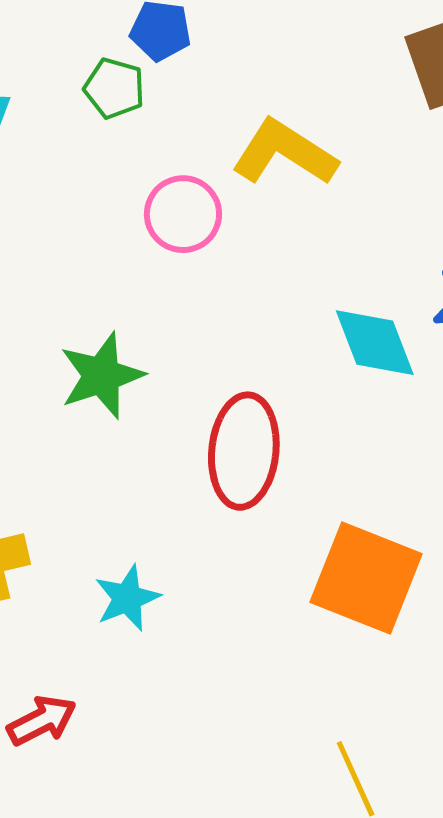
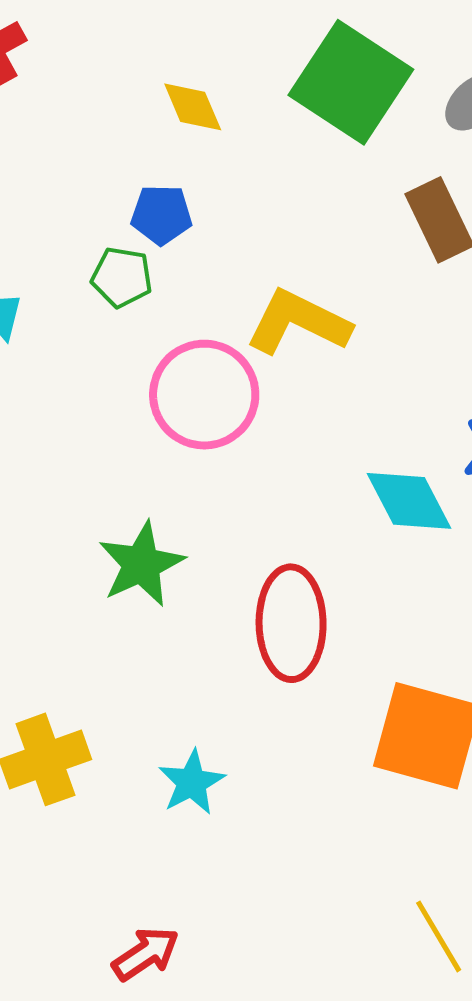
pink circle: (183, 214) -> (204, 395), size x1.4
red arrow: (42, 721) -> (146, 954), moved

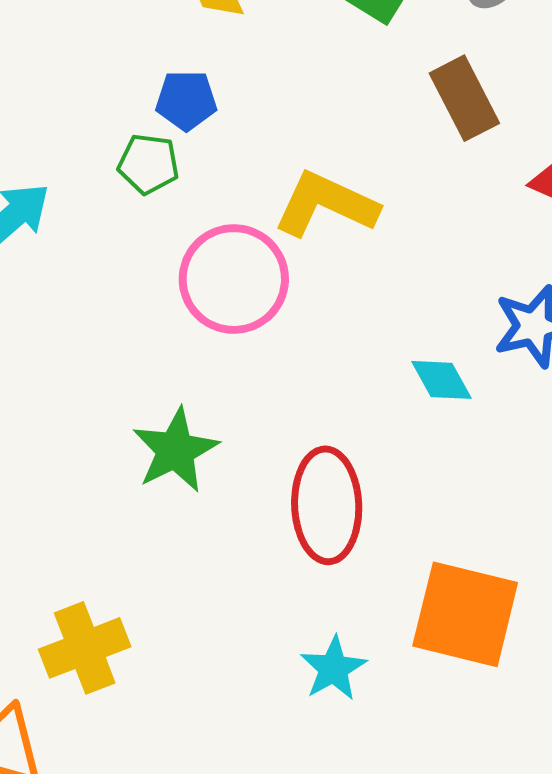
cyan diamond: (409, 501) -> (441, 380), size x0.7
cyan star: (192, 782) -> (333, 668), moved

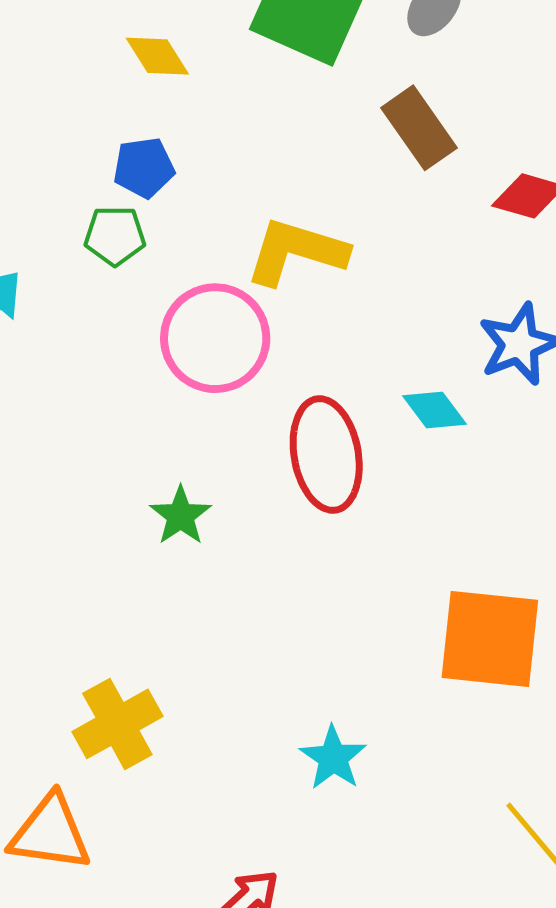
green star: (175, 450) -> (181, 516), size x0.7
red ellipse: (327, 505) -> (326, 455), moved
cyan star: (333, 668) -> (333, 758), moved

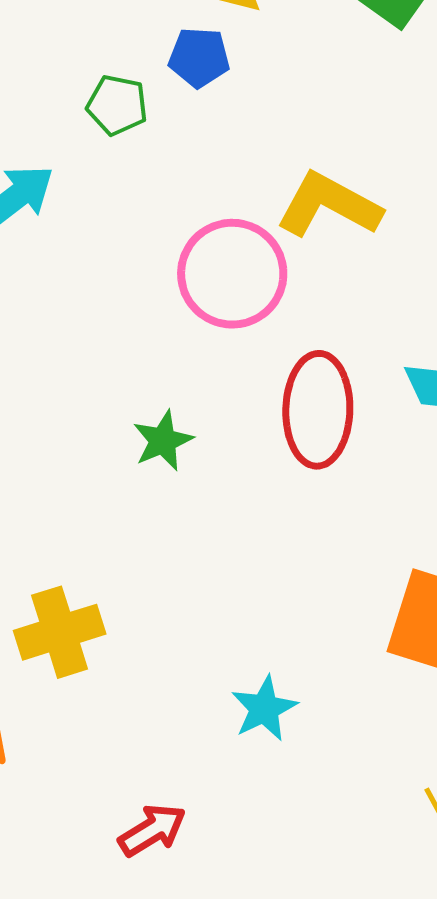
blue pentagon: (144, 168) -> (199, 57), moved
green pentagon: (115, 236) -> (117, 105), moved

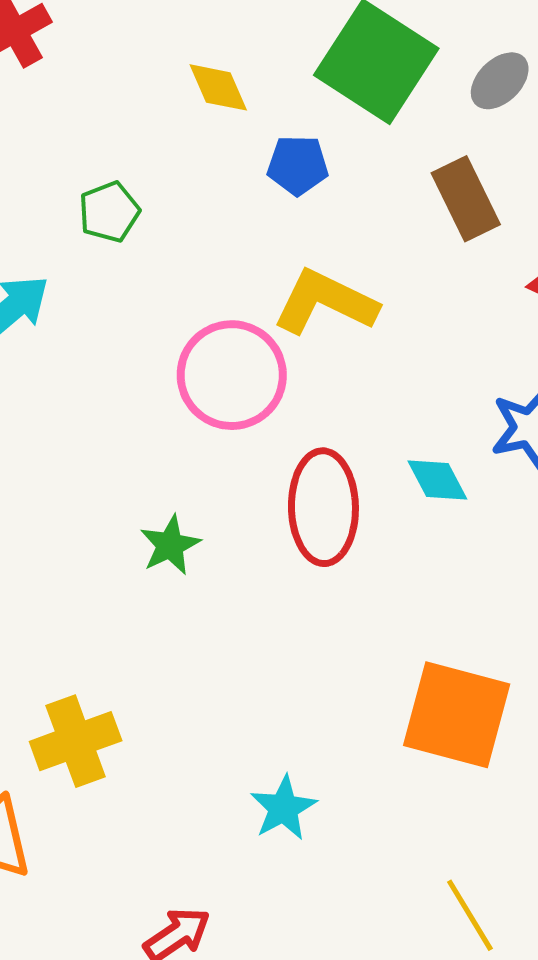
blue pentagon: (199, 57) -> (298, 165), moved
green pentagon: (117, 105) -> (109, 212), turned -30

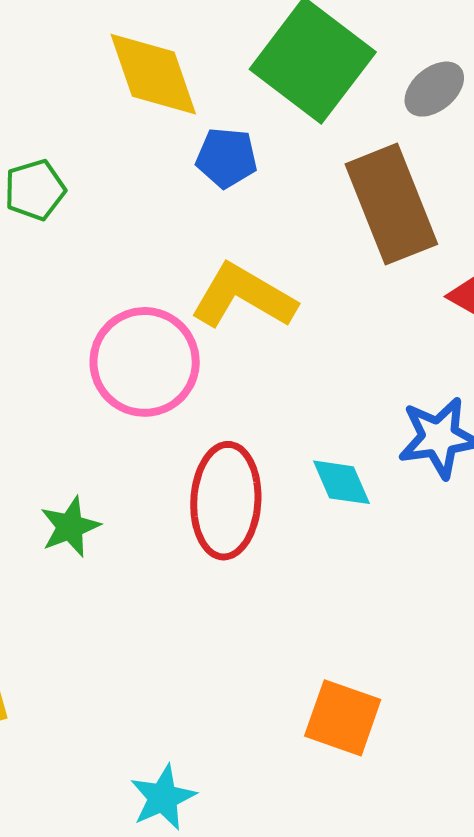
yellow diamond: (218, 87) -> (153, 74), size x1.6
brown rectangle: (466, 199) -> (391, 204), size x1.4
orange square: (457, 715) -> (343, 718), size x0.7

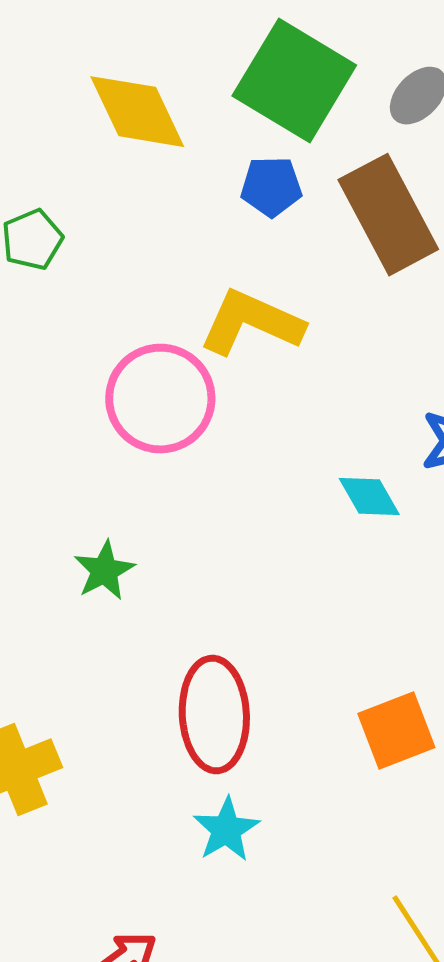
blue pentagon: (226, 158) -> (271, 187), moved
red ellipse: (226, 501) -> (214, 715), moved
orange square: (343, 718) -> (396, 731), turned -34

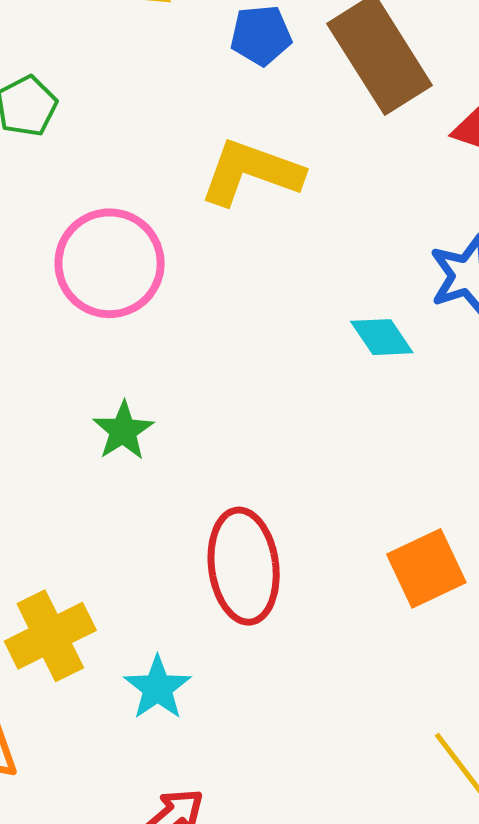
pink circle: (160, 399) -> (110, 263), moved
cyan star: (226, 830) -> (157, 688), moved

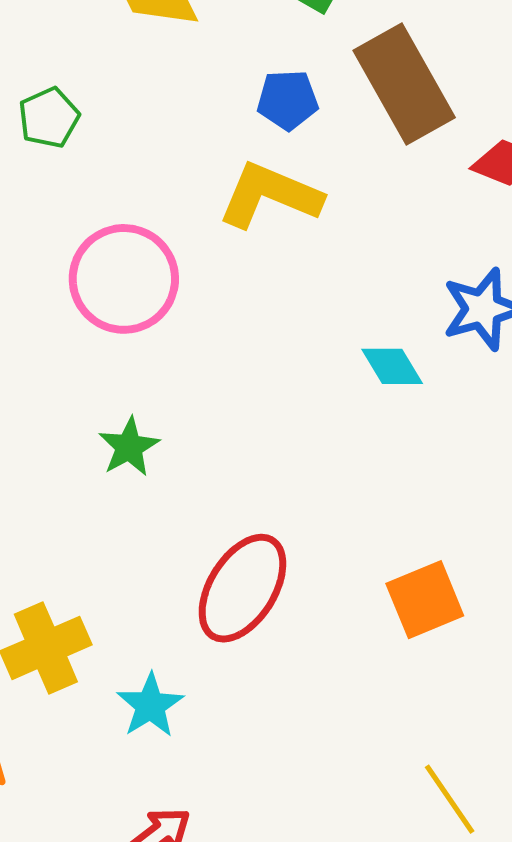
blue pentagon: (261, 35) -> (288, 100), moved
red ellipse: (244, 566) -> (242, 588), turned 36

